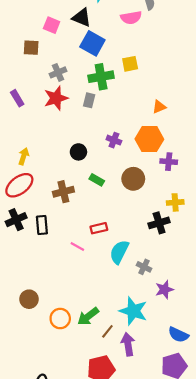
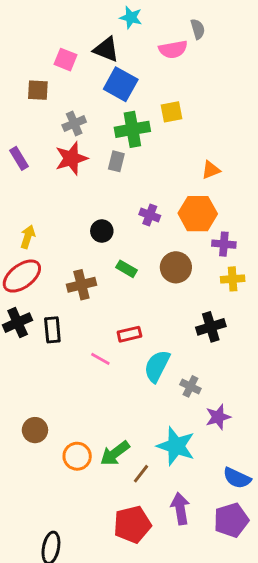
yellow cross: (175, 202) -> (233, 279), moved
purple arrow: (128, 344) -> (180, 509), moved

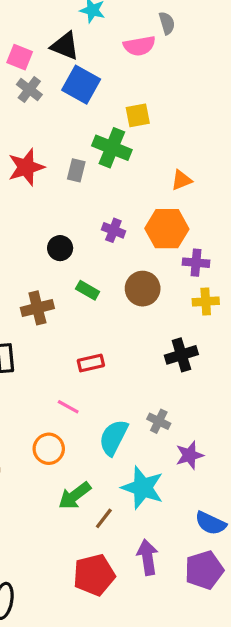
gray cross: (74, 123) -> (29, 89), moved, turned -30
green cross: (132, 129) -> (112, 148), moved, turned 32
pink line: (100, 359) -> (68, 407), moved
cyan semicircle: (157, 366) -> (113, 437), moved
orange circle: (77, 456) -> (49, 449), moved

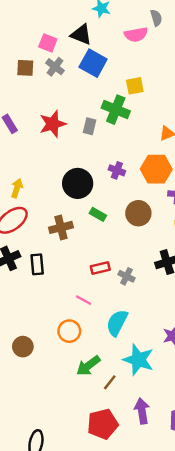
black circle: (60, 248) -> (78, 183), size x1.6
gray cross: (159, 421) -> (126, 276), moved

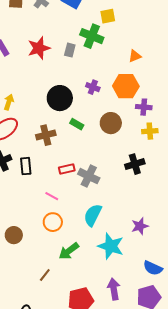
red rectangle: (100, 268) -> (67, 169), moved
gray cross: (126, 276) -> (89, 176), moved, size x1.5
pink line: (84, 300) -> (52, 196), moved
brown line: (110, 382) -> (45, 275), moved

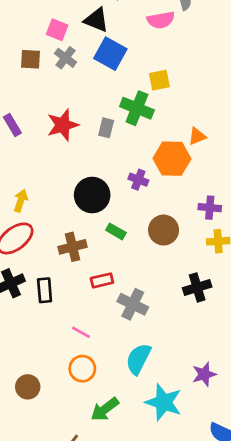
orange hexagon: (126, 86) -> (172, 159), moved
red rectangle: (67, 169) -> (102, 280), moved

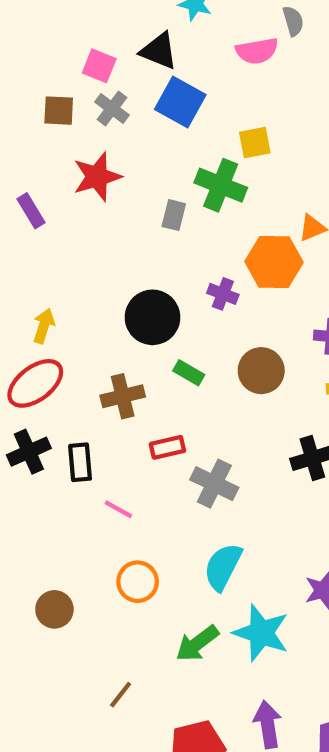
red star: (63, 125) -> (97, 177), moved
pink line: (81, 332) -> (118, 509), moved
green arrow: (105, 409) -> (197, 643), moved

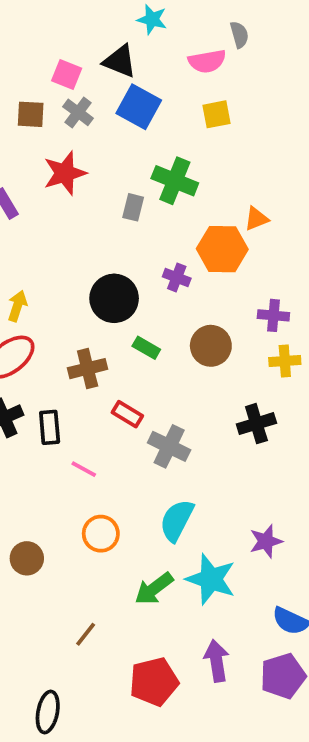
yellow square: (255, 143) -> (217, 114), moved
red rectangle: (167, 447) -> (127, 414), turned 44

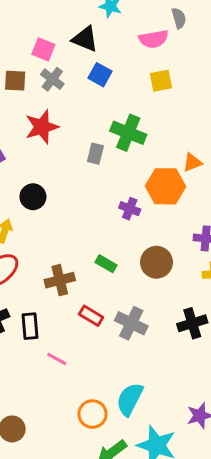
blue square: (139, 107) -> (100, 75), size x0.7
black circle: (114, 298) -> (33, 197), moved, size x0.7
gray cross: (169, 446) -> (131, 323), moved
orange circle: (101, 534) -> (93, 414), moved

